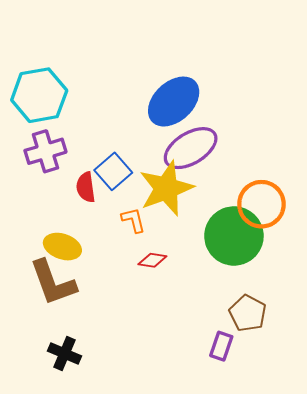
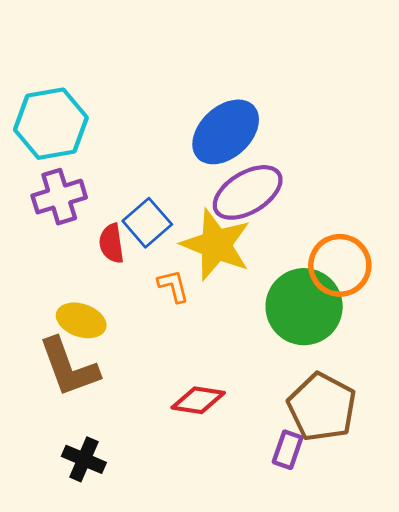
yellow star: (166, 188) -> (216, 245), turned -30
red diamond: (152, 260) -> (198, 400), moved, size x1.4
brown pentagon: (248, 313) -> (322, 407), size x1.4

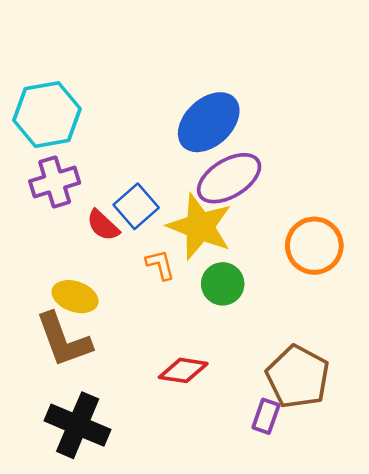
red semicircle: (111, 243) -> (103, 225), turned -39
green circle: (304, 307) -> (223, 284), moved, size x0.6
black cross: (84, 459) -> (78, 425), size x1.6

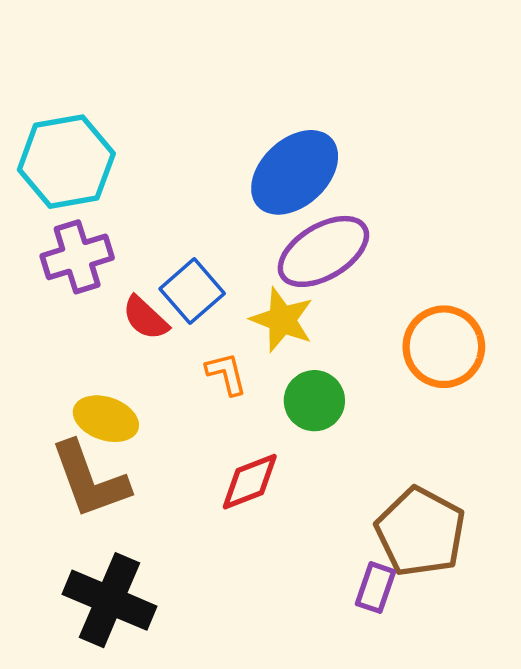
yellow star: (200, 227) -> (282, 320), size x0.7
red diamond: (183, 370) -> (250, 482), moved, turned -30

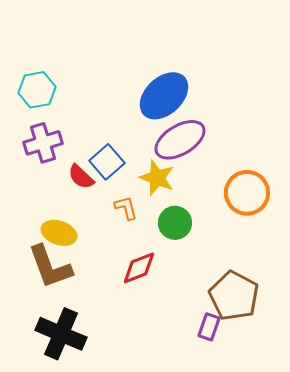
cyan hexagon: (66, 162) -> (37, 90), size x0.7

